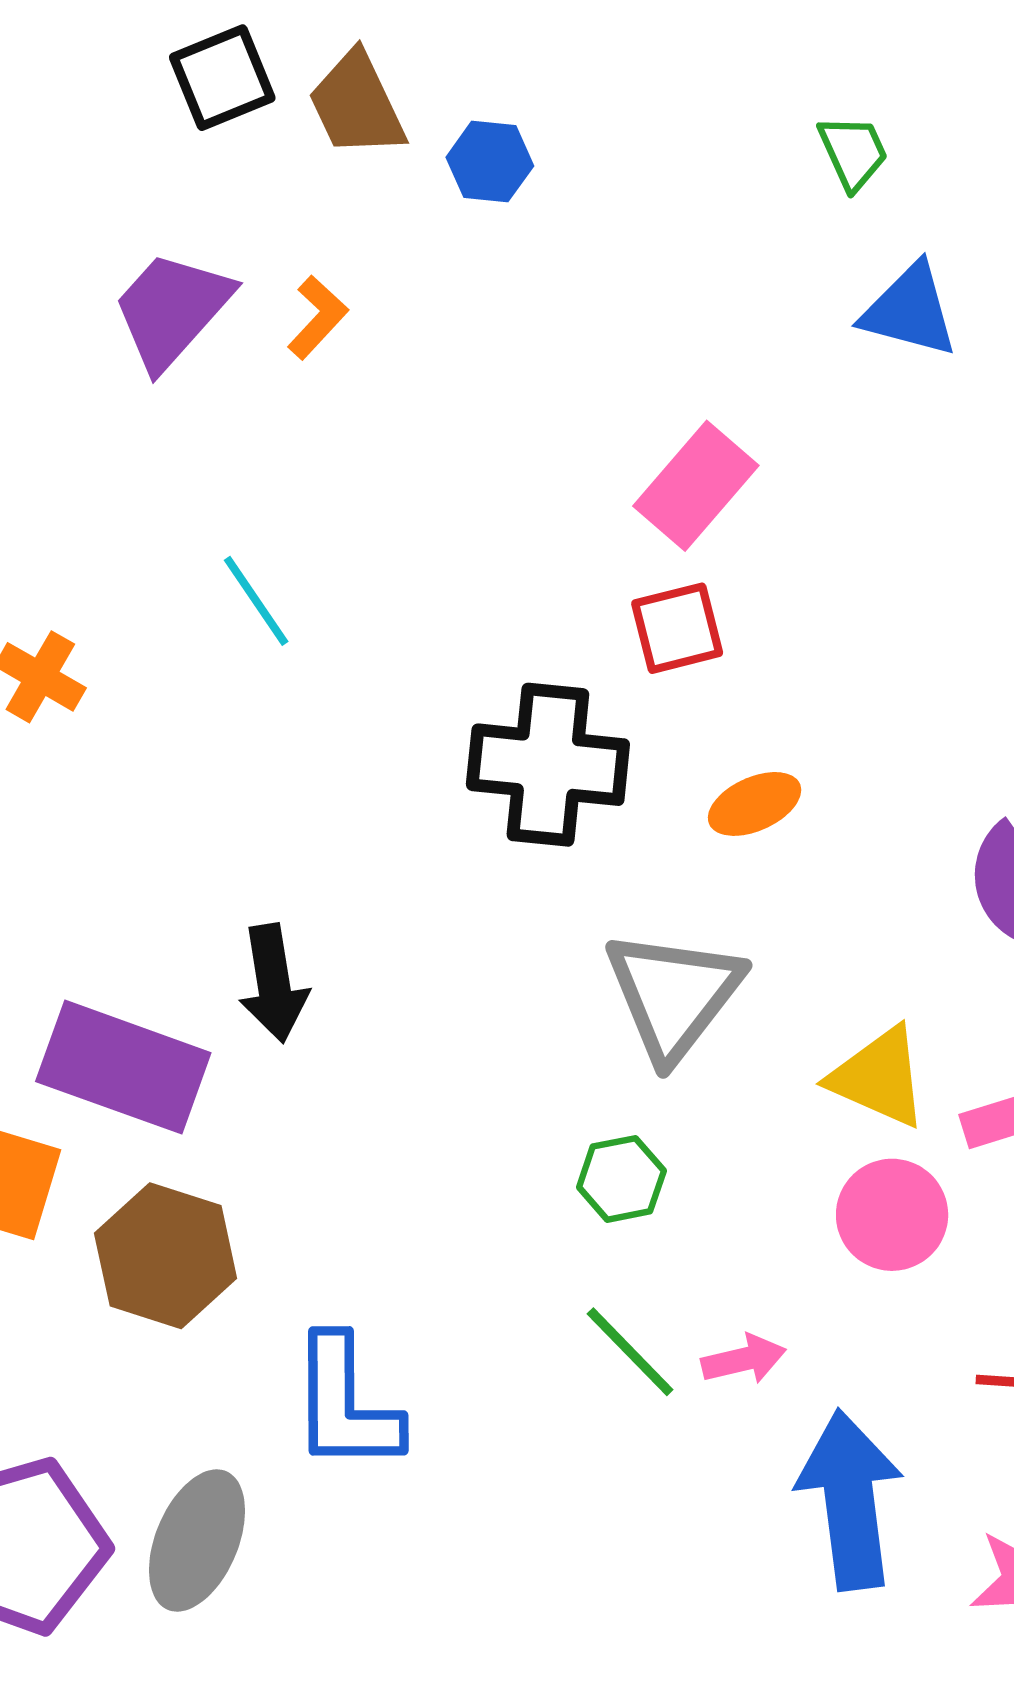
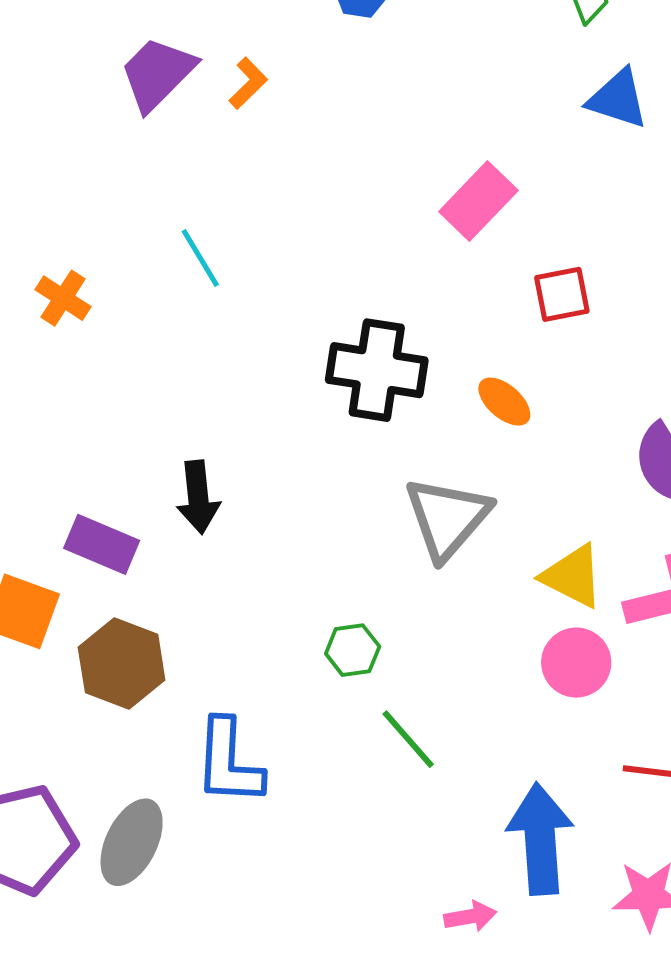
red square: (677, 628) -> (562, 294), moved
orange ellipse: (755, 804) -> (504, 402), turned 62
purple rectangle: (123, 1067) -> (102, 544), size x0.7
green hexagon: (621, 1179) -> (353, 650), moved
pink arrow: (744, 1359) -> (470, 916), moved

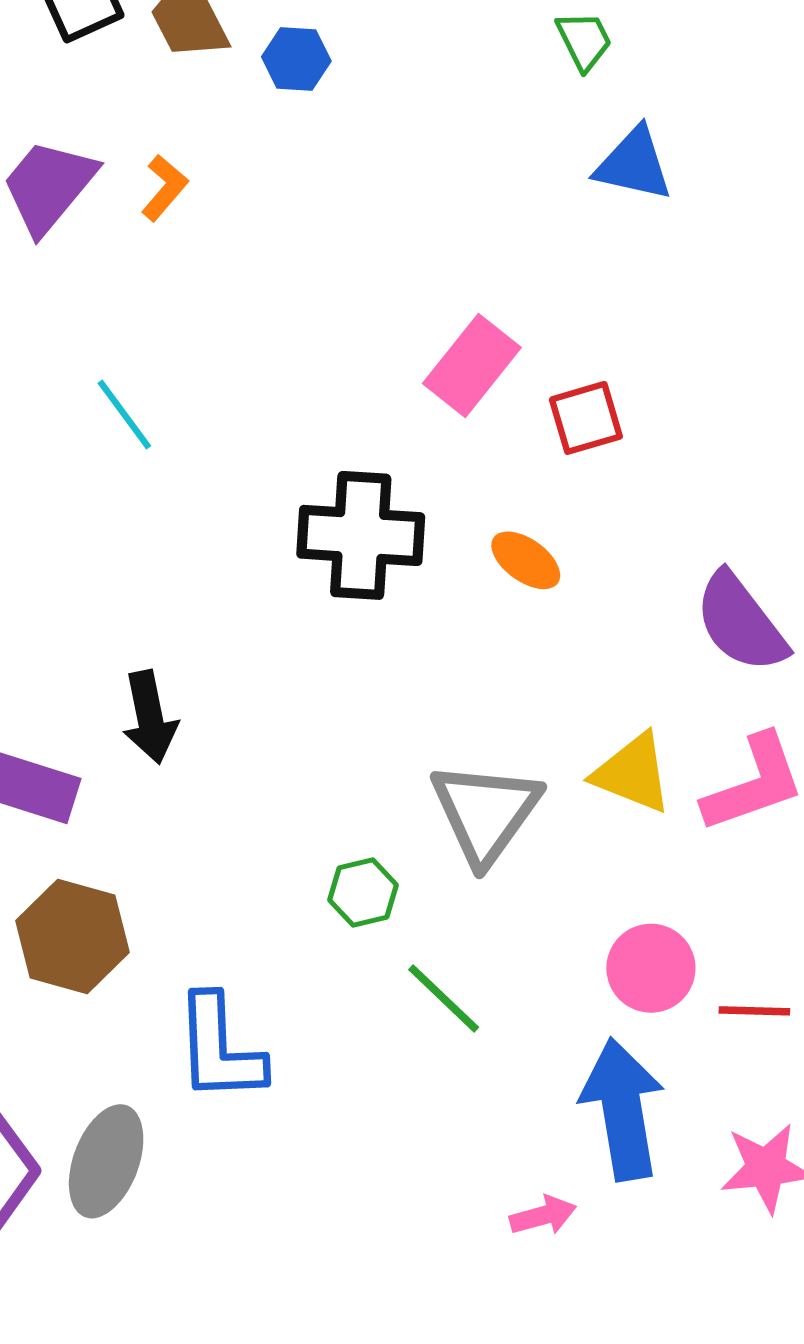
pink rectangle: (478, 201) -> (472, 366), moved
gray triangle: (447, 518) -> (485, 812), moved
pink circle: (576, 663) -> (651, 968), moved

